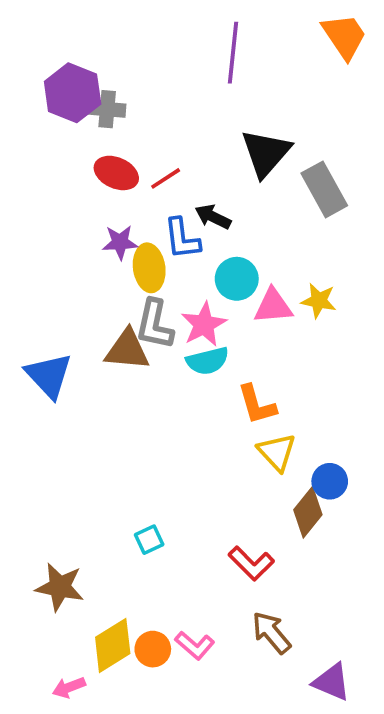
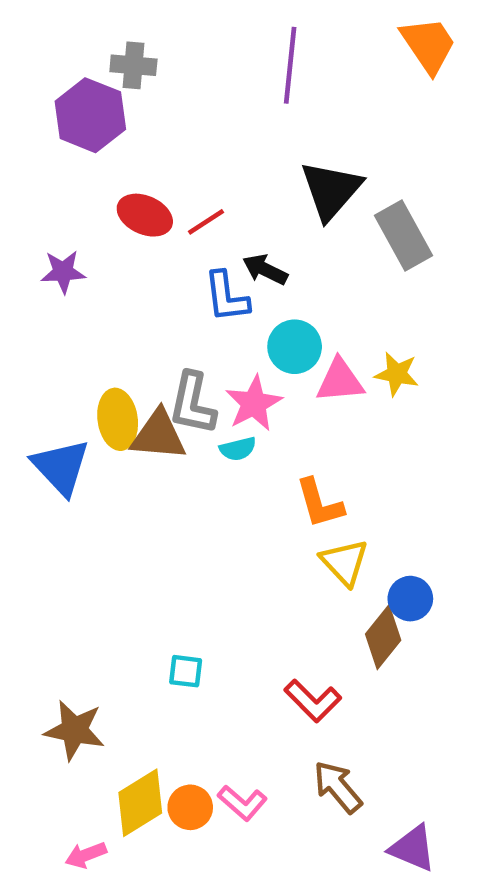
gray cross: (107, 109) -> (133, 65), moved
purple star: (120, 242) -> (63, 272), moved
yellow ellipse: (149, 268) -> (118, 419), moved
cyan semicircle: (208, 361) -> (238, 449), moved, size x0.7
cyan square: (149, 540) -> (186, 671), turned 32

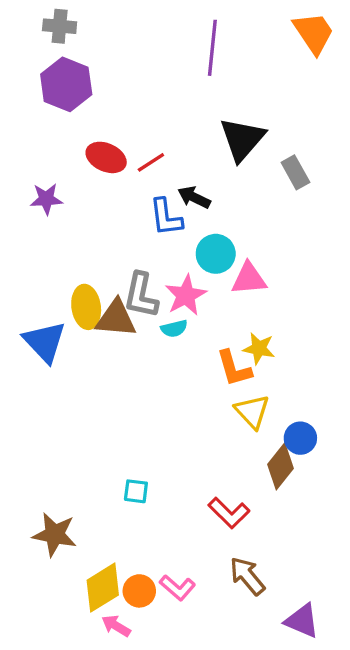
gray cross: (133, 65) -> (60, 26), moved
gray rectangle: (404, 236) -> (295, 172), size x0.7
yellow star: (397, 374) -> (259, 348), moved
pink arrow: (86, 855) -> (116, 626), moved, turned 52

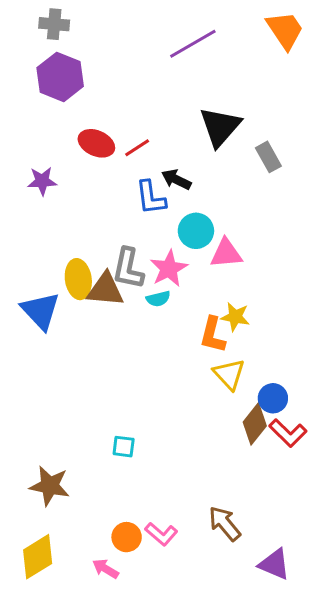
purple line: (212, 48) -> (193, 44), turned 54
orange L-shape: (234, 368) -> (213, 335), turned 30
red L-shape: (229, 513) -> (288, 433), moved
yellow diamond: (103, 588) -> (38, 557), moved

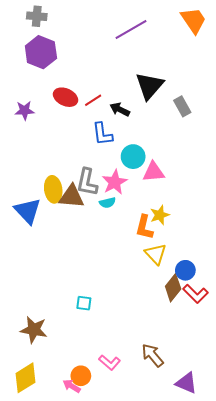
black arrow: (176, 180) -> (120, 109), moved
purple star: (42, 181) -> (25, 110), moved
yellow star: (235, 317) -> (160, 215), turned -30
orange circle: (127, 537) -> (81, 376), moved

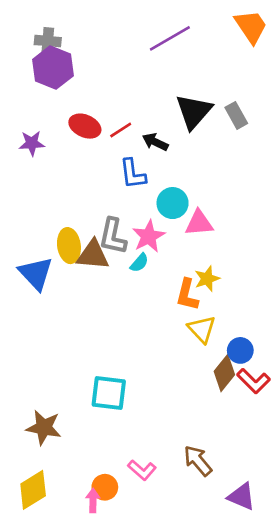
gray cross: (37, 16) -> (48, 41), moved
gray rectangle: (182, 106) -> (236, 115), moved
cyan semicircle: (107, 203) -> (139, 263), turned -35
cyan square: (84, 303) -> (109, 393), size x1.8
pink arrow: (72, 386) -> (93, 501), turned 60

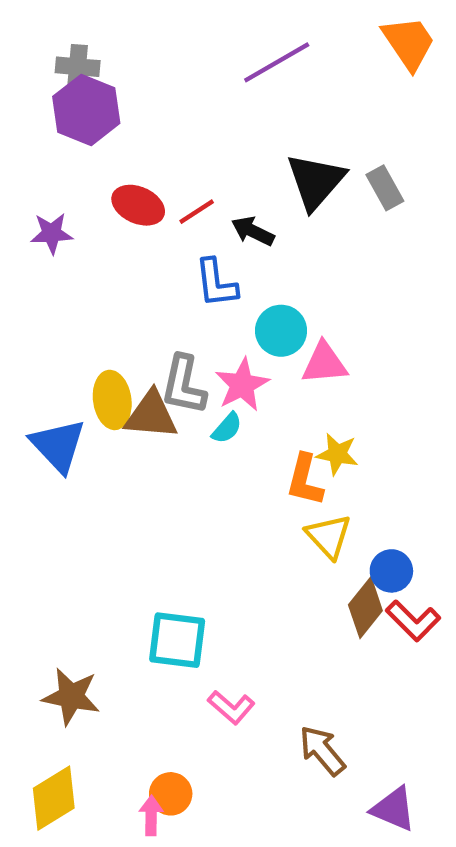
yellow star: (207, 279) -> (337, 454), turned 30
pink L-shape: (142, 470) -> (231, 707), moved

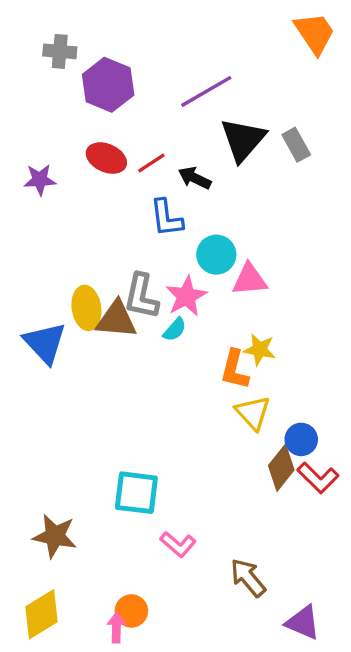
purple line: (277, 62) -> (206, 91), moved
purple hexagon: (86, 110) -> (108, 85), moved

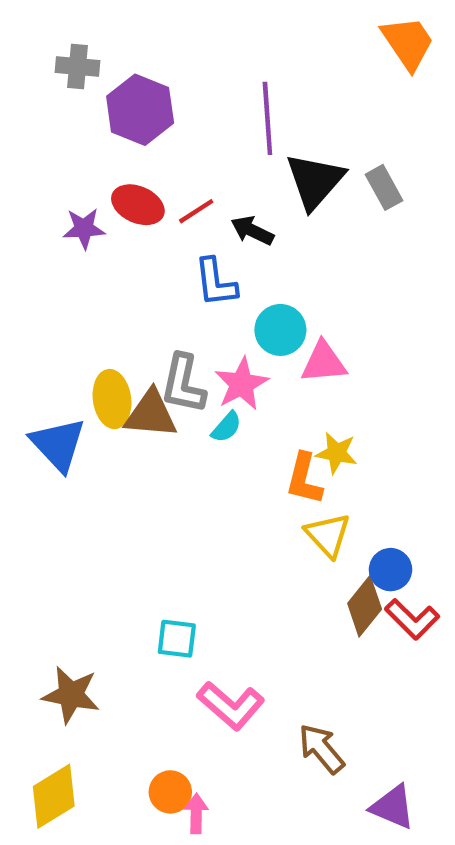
purple line: (206, 91) -> (267, 118), turned -64
purple star: (40, 180) -> (84, 228), moved
cyan square: (136, 493) -> (177, 639), size x0.7
pink L-shape: (178, 544) -> (231, 706), size x1.4
pink arrow: (116, 628) -> (196, 814), moved

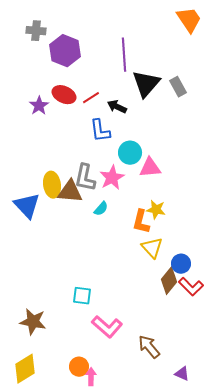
purple star: (84, 228) -> (39, 106), turned -30
cyan semicircle: (226, 427) -> (101, 209), moved
purple triangle: (393, 807) -> (182, 374), size x0.7

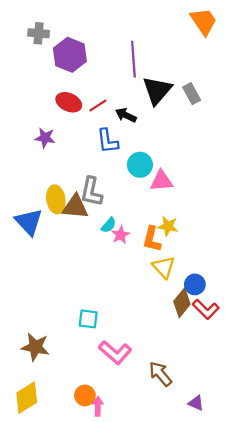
purple star: (39, 106) -> (45, 138), moved, turned -30
pink star: (112, 178) -> (121, 235), moved, size x0.7

